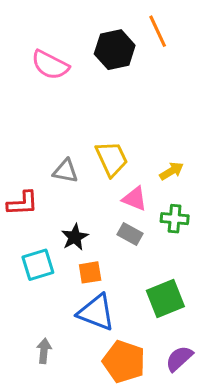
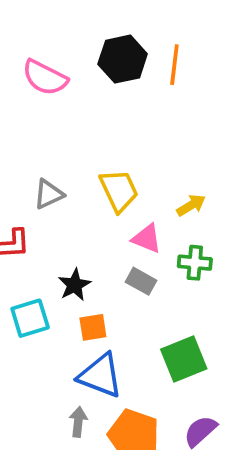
orange line: (158, 31) -> (174, 65), moved, turned 32
gray triangle: (65, 171) -> (49, 194), moved, turned -36
gray arrow: (44, 351) -> (78, 422), moved

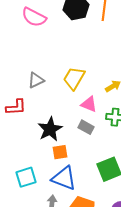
yellow trapezoid: (119, 190) -> (74, 78), turned -125
black star: (74, 285) -> (50, 129), size x1.4
cyan square: (30, 318) -> (26, 177), moved

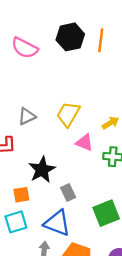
gray rectangle: (86, 127) -> (68, 193), moved, turned 35
orange square: (60, 152) -> (21, 195), moved

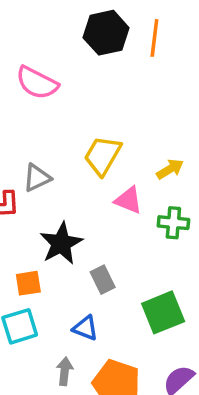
pink semicircle: (25, 48) -> (37, 83), moved
gray triangle: (27, 116) -> (37, 178), moved
blue triangle: (57, 223) -> (85, 328), size x0.6

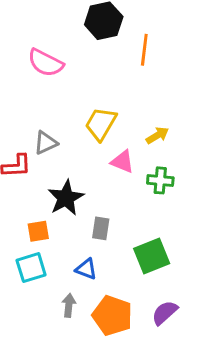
orange line: (154, 38) -> (144, 50), moved
gray rectangle: (103, 280) -> (101, 228), turned 35

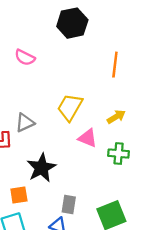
orange line: (144, 50) -> (115, 65), moved
pink semicircle: (46, 63) -> (25, 57), size x0.7
gray rectangle: (101, 228) -> (69, 205), moved

